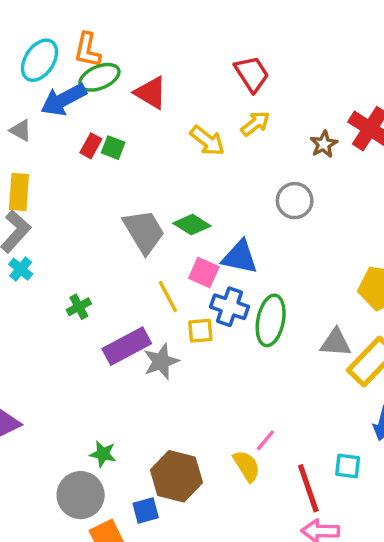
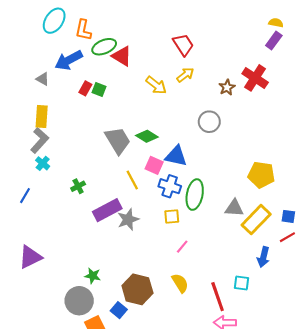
cyan ellipse: (39, 60) -> (54, 21), moved
green ellipse: (99, 77) -> (104, 47), moved
yellow square: (200, 331) -> (172, 216), moved
pink line: (265, 440) -> (182, 247), moved
blue square: (146, 510) -> (119, 310), turned -35

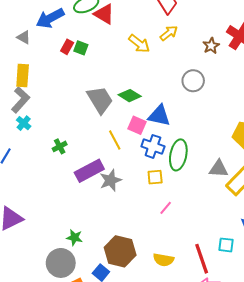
yellow semicircle: (180, 283) -> (164, 260), moved, turned 132

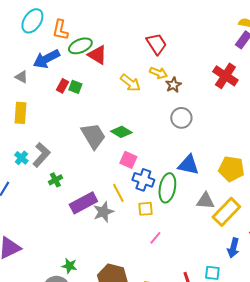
yellow arrow: (169, 33) -> (158, 73), turned 60
brown star: (211, 46) -> (173, 85), moved
gray L-shape: (20, 100) -> (41, 155), moved
blue triangle: (159, 116) -> (188, 165), moved
yellow line: (115, 140) -> (118, 193), moved

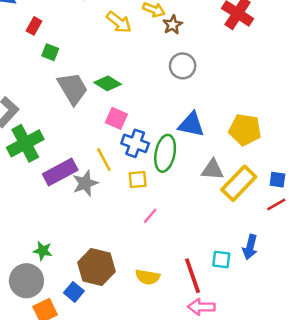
green square: (75, 87) -> (50, 52), moved
green cross: (55, 180) -> (25, 143), size x2.0
blue arrow: (233, 248) -> (250, 247), moved

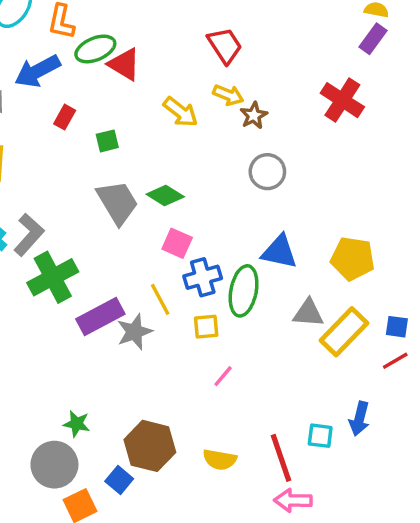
green square: (50, 52) -> (107, 141), moved, turned -35
blue cross: (135, 143) -> (203, 277), turned -35

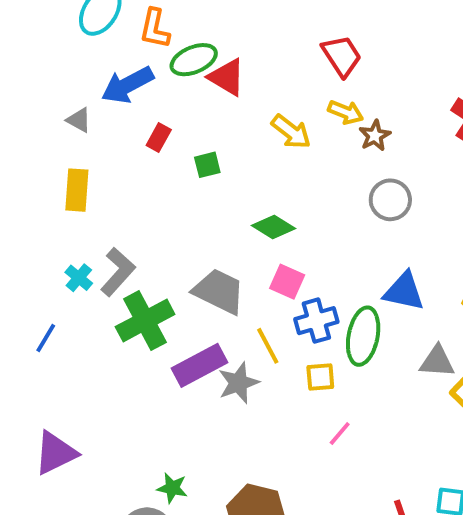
gray trapezoid: (117, 202) -> (219, 291), moved, turned -33

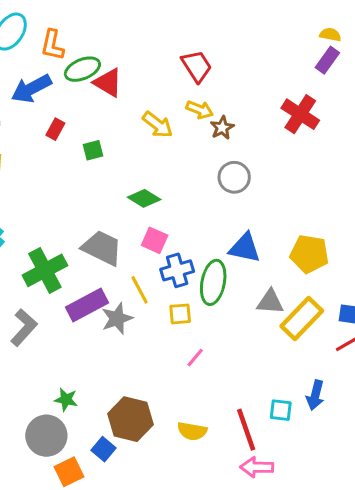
gray L-shape: (118, 272) -> (24, 327), moved

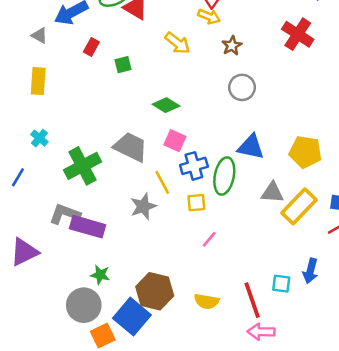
yellow arrow: (200, 110) -> (209, 17), moved
purple rectangle: (87, 305) -> (88, 227), moved, turned 44
gray L-shape: (24, 327) -> (65, 214), turned -112
blue square: (103, 449) -> (132, 317), size x1.8

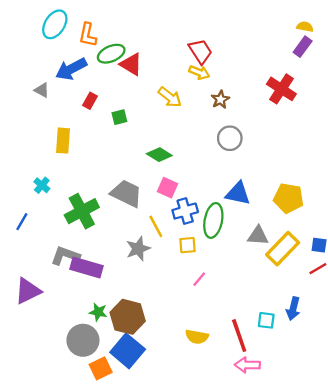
yellow rectangle: (38, 81) -> (63, 141), moved
brown hexagon: (155, 291) -> (128, 317), moved

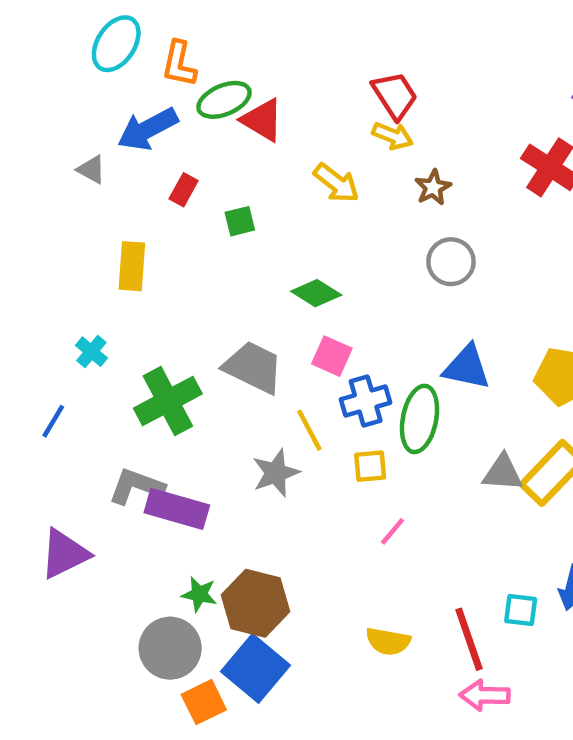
gray triangle: (258, 236) -> (503, 473), moved

